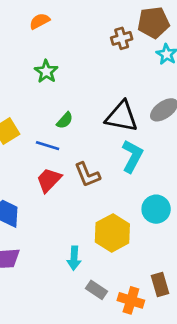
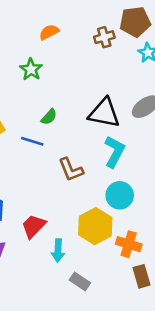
orange semicircle: (40, 21) -> (49, 32), moved
red trapezoid: (49, 180) -> (34, 226), moved
cyan circle: (156, 209) -> (120, 195), moved
orange cross: (131, 300) -> (129, 244), moved

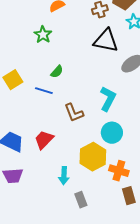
black triangle: (104, 113) -> (106, 41), moved
red trapezoid: (34, 226) -> (44, 140), moved
gray rectangle: (80, 281) -> (81, 200), turned 35

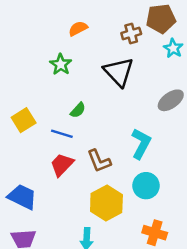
black triangle: (106, 41) -> (119, 72), moved, turned 36
red trapezoid: (44, 140) -> (62, 165), moved
yellow hexagon: (93, 157) -> (106, 203), moved

